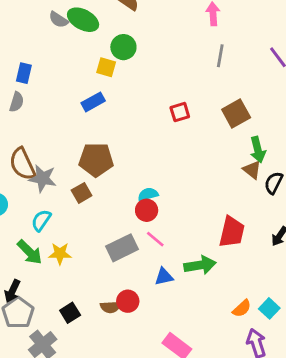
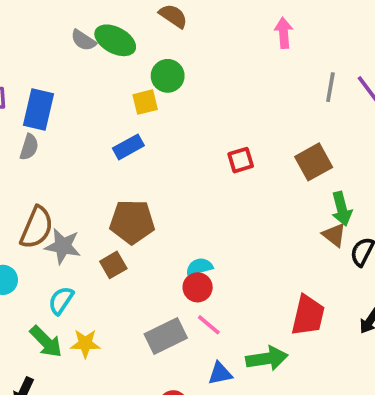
gray line: (220, 56) -> (330, 87), moved
yellow square: (106, 67) -> (145, 102), turned -30
blue rectangle: (24, 73) -> (38, 110), size x1.5
brown semicircle: (22, 164) -> (37, 227), turned -132

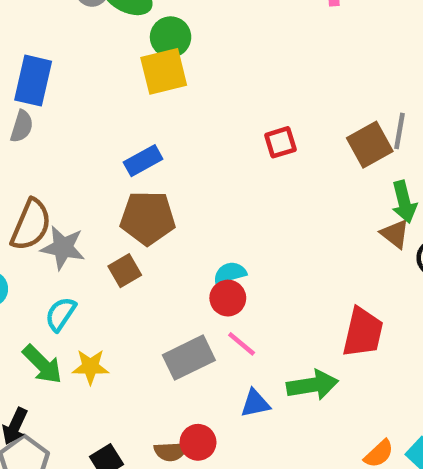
green circle: (168, 76) -> (171, 37), moved
gray line: (330, 87) -> (399, 131), moved
yellow square: (145, 102) -> (164, 71), size x1.5
blue rectangle: (128, 147) -> (143, 161), moved

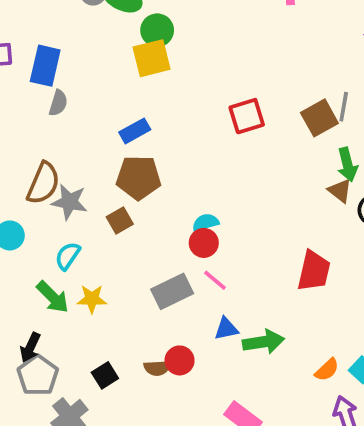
gray semicircle: (22, 126) -> (58, 103), moved
red square: (280, 142) -> (247, 116), size x1.4
green arrow: (312, 385) -> (263, 342), moved

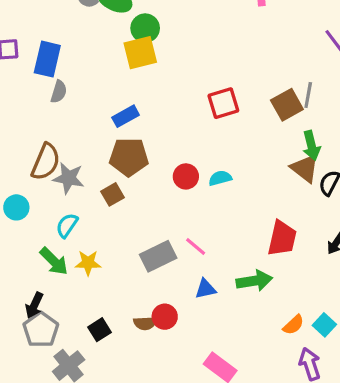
brown triangle: (340, 191) -> (305, 168), size x1.4
cyan semicircle: (206, 222) -> (220, 178), moved
red circle: (204, 243) -> (186, 176), moved
green arrow: (263, 342) -> (254, 281), moved

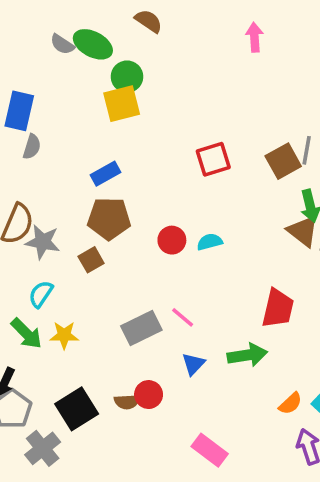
blue triangle: (205, 289) -> (193, 364), turned -35
black square: (99, 330) -> (77, 409), size x1.6

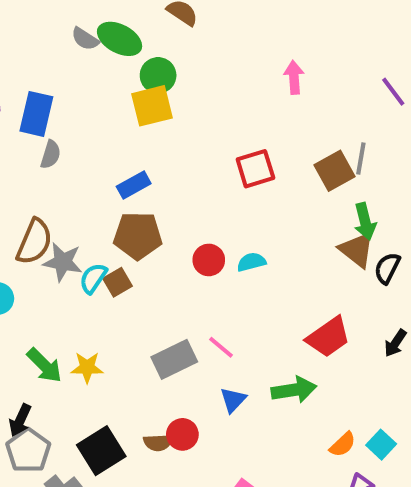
pink arrow: (254, 37) -> (294, 77), moved
cyan semicircle: (41, 294) -> (93, 278), moved
red trapezoid: (278, 308) -> (328, 337), turned 42

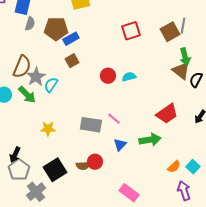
brown pentagon: (138, 236) -> (56, 29), moved
gray star: (63, 262) -> (36, 77), turned 30
brown square: (117, 282) -> (72, 61), moved
gray rectangle: (174, 359) -> (91, 125), turned 35
green arrow: (44, 365) -> (27, 95), moved

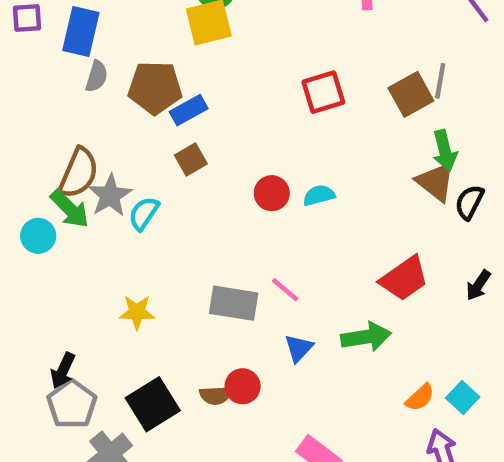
green arrow: (27, 95) -> (70, 209), moved

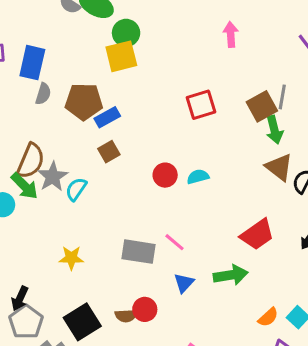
green arrow: (445, 150) -> (274, 130), moved

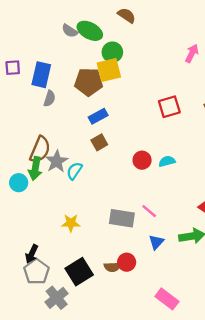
pink arrow: (231, 34) -> (192, 53), turned 30
brown pentagon: (84, 102) -> (89, 82), moved
green arrow: (24, 186) -> (35, 168), turned 55

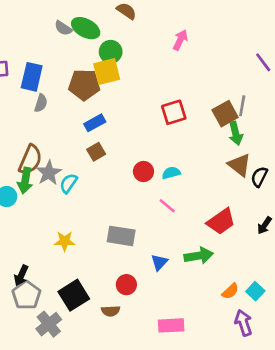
pink arrow: (192, 53) -> (180, 40), moved
pink line: (149, 211) -> (167, 206), moved
brown semicircle: (112, 267) -> (111, 311), moved
pink rectangle: (167, 299) -> (171, 325), turned -40

